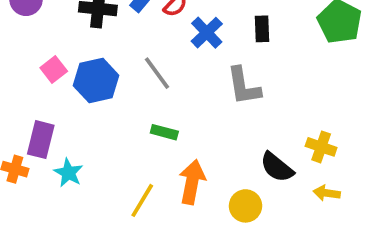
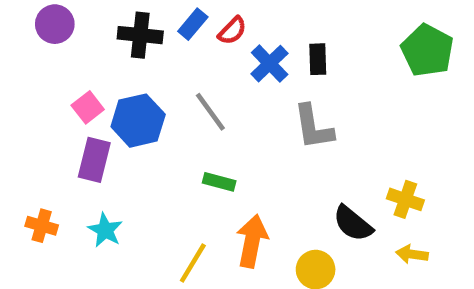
black rectangle: (262, 29) -> (318, 59), moved
purple rectangle: (41, 140) -> (94, 160), moved

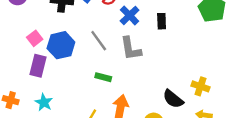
black rectangle: (318, 59) -> (162, 21), moved
gray L-shape: (313, 127) -> (131, 49), moved

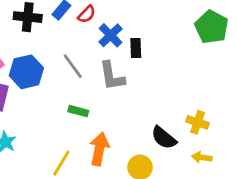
black rectangle: (162, 21) -> (136, 48), moved

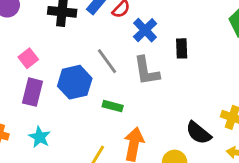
black rectangle: (136, 48) -> (182, 48), moved
blue hexagon: (26, 72) -> (75, 82), moved

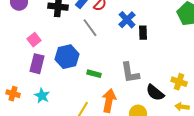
blue cross: (145, 30) -> (127, 20), moved
gray line: (107, 61) -> (90, 28), moved
gray L-shape: (146, 71) -> (130, 73), moved

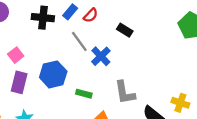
blue cross: (127, 20) -> (101, 56), moved
black rectangle: (143, 33) -> (125, 30), moved, turned -56

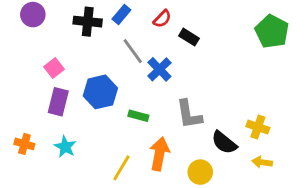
red semicircle: (91, 15) -> (162, 19), moved

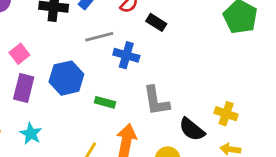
gray line: (133, 51) -> (99, 37), turned -68
blue cross: (159, 69) -> (126, 55), turned -30

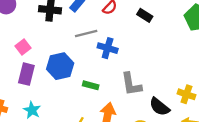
black rectangle: (156, 22) -> (145, 15), moved

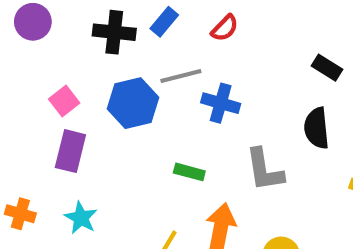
black rectangle: (145, 15) -> (327, 68), moved
blue hexagon: (60, 66) -> (133, 103), moved
black semicircle: (159, 107) -> (317, 128), moved, turned 45

